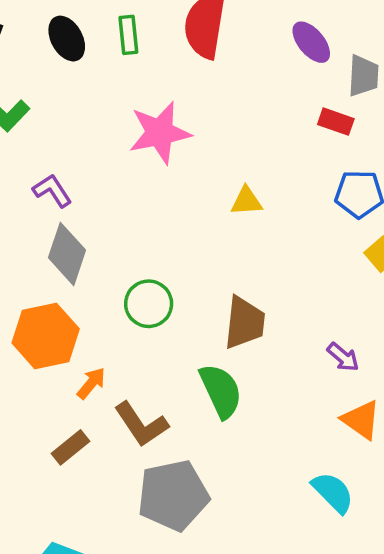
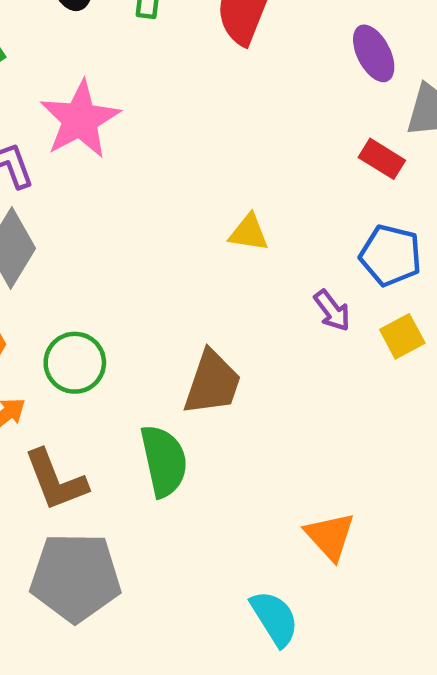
pink star: (160, 133) -> (80, 119), moved, turned -30
green circle: (149, 304) -> (75, 363), moved
purple arrow: (343, 357) -> (332, 311), moved

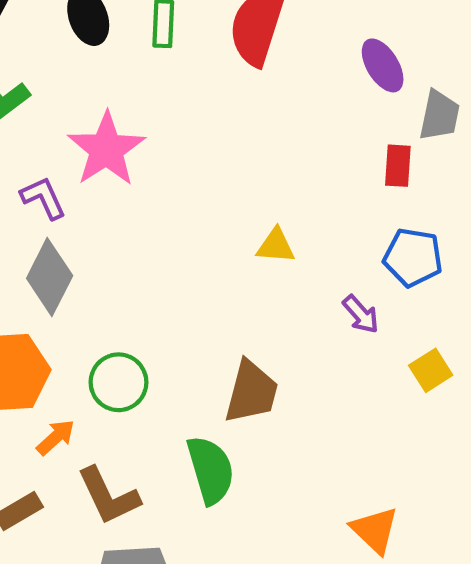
red rectangle: (382, 159) -> (398, 166), turned 66
yellow square: (402, 336) -> (431, 370), moved

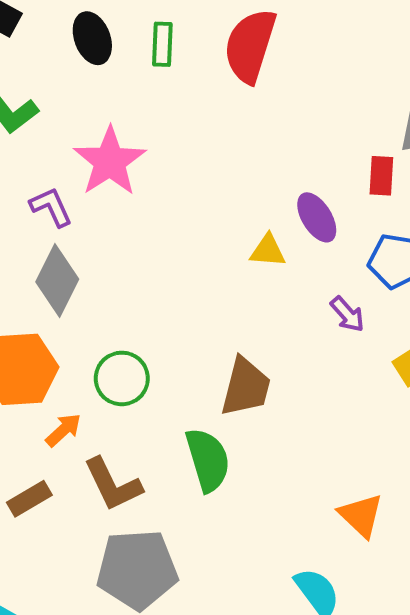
purple ellipse: (383, 65) -> (317, 217), moved

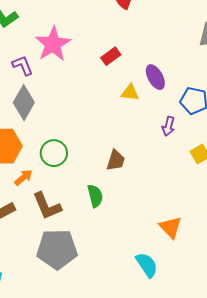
red rectangle: (381, 176) -> (111, 56), moved, turned 48
purple arrow: (347, 314) -> (168, 126), turned 54
brown trapezoid: (246, 387) -> (116, 160), size x0.7
green semicircle: (208, 460) -> (95, 196), size x0.7

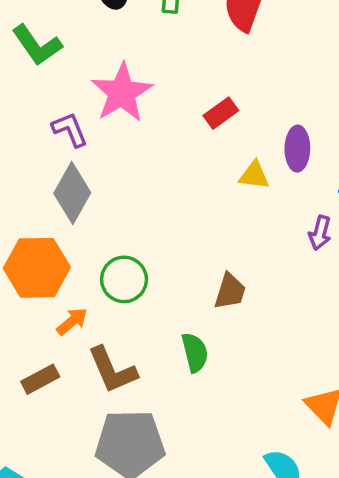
purple ellipse: (155, 77) -> (297, 149), turned 30

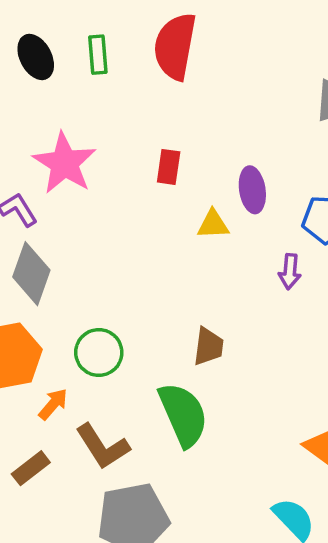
red rectangle: (221, 113) -> (169, 167), turned -36
green semicircle: (195, 352) -> (183, 415), size x1.6

